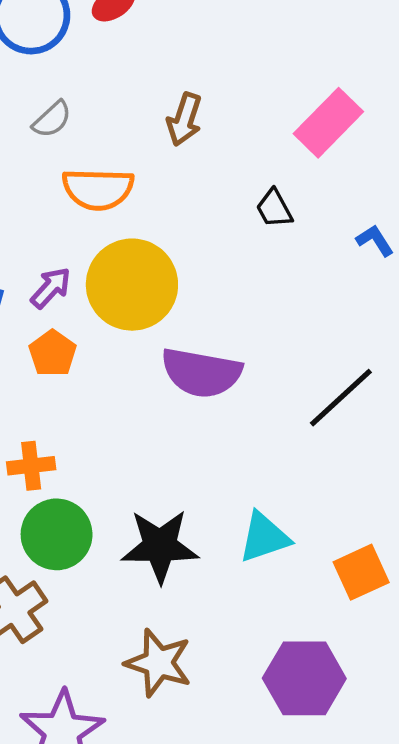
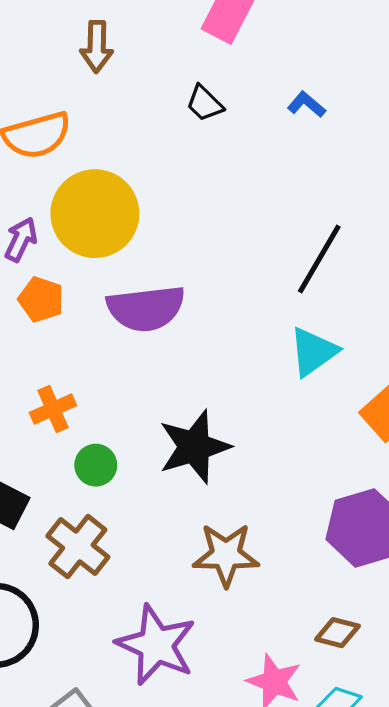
purple semicircle: (201, 373) -> (146, 308), moved
green circle: (57, 534) -> (96, 465), size x0.6
cyan triangle: (264, 537) -> (313, 352), moved

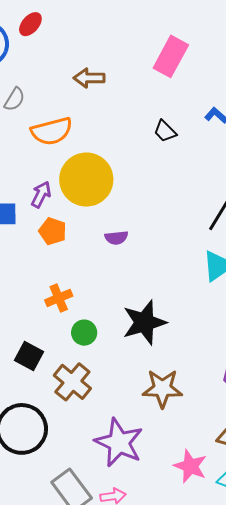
brown arrow: (97, 47) -> (89, 78), turned 88
black trapezoid: (205, 103) -> (165, 131), moved
purple semicircle: (146, 308) -> (116, 238), size x0.5

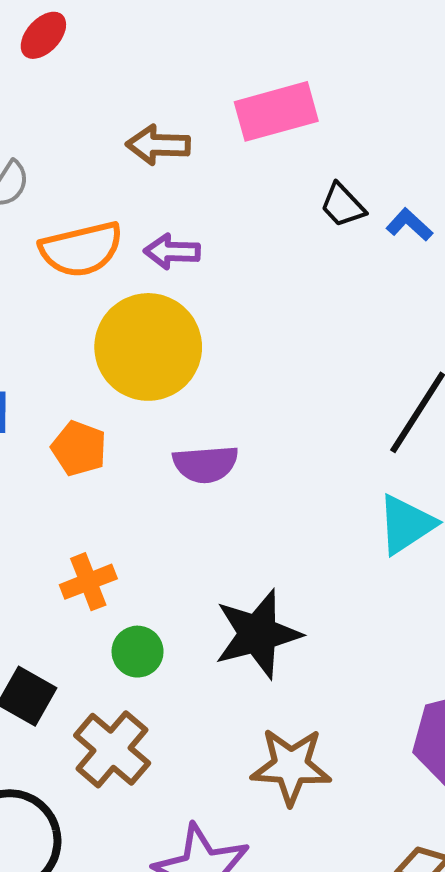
pink rectangle: (171, 56) -> (276, 111), moved, turned 45
black trapezoid: (165, 131) -> (343, 205), moved
purple arrow: (41, 194) -> (172, 252), moved, turned -116
purple semicircle: (116, 238) -> (206, 464), size x1.4

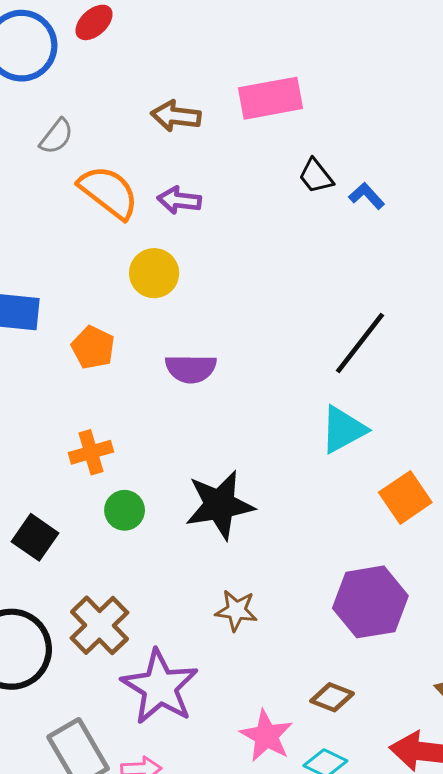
orange semicircle: (81, 249) -> (109, 192), turned -134
yellow circle: (148, 347) -> (154, 273), size x0.6
brown cross: (112, 749) -> (99, 625), moved
brown star: (291, 766) -> (236, 610), size x0.7

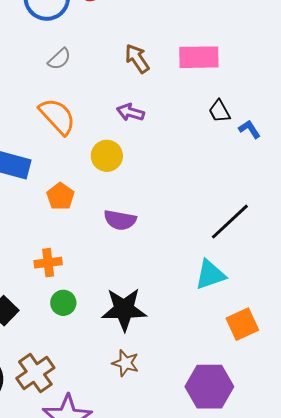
brown arrow: (176, 116) -> (137, 59), turned 40
orange semicircle: (109, 192) -> (57, 116), moved
brown star: (236, 610) -> (125, 363), moved

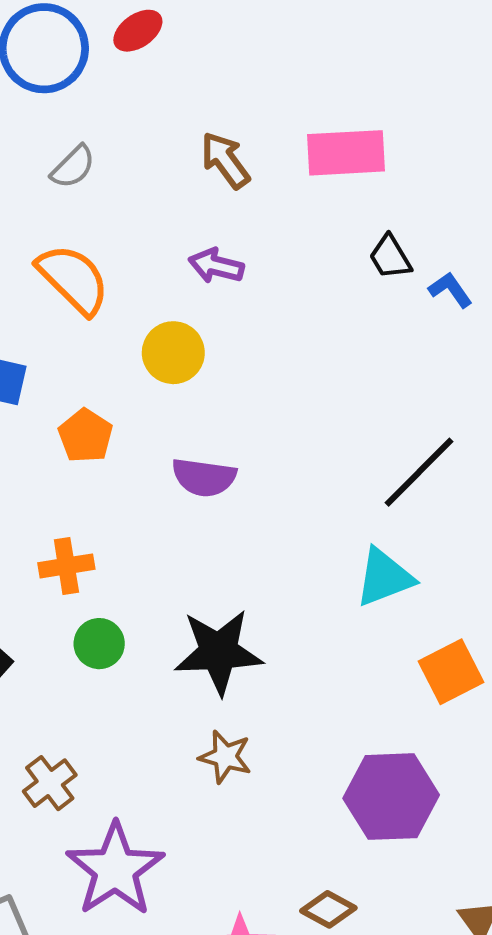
brown cross: (35, 373) -> (50, 783), size x0.7

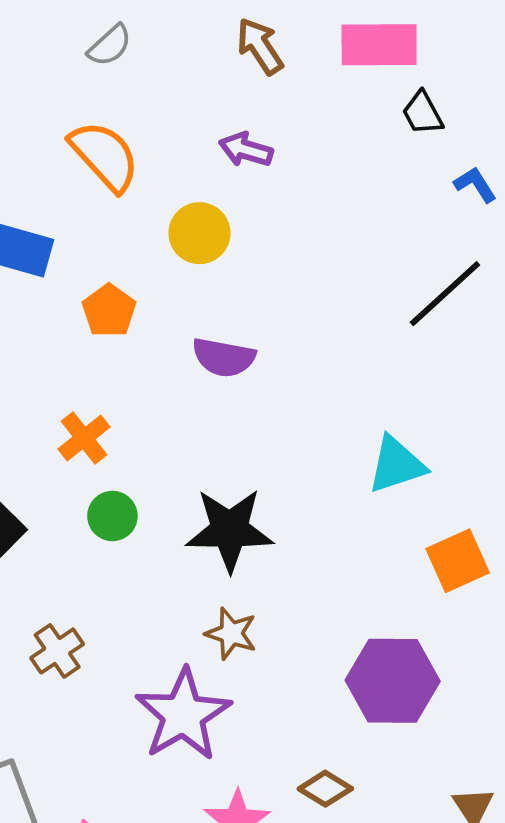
black trapezoid: (390, 257) -> (423, 113), moved
black line: (419, 472) -> (445, 294), moved
orange cross: (66, 566) -> (84, 438), turned -32
purple star: (115, 869) -> (183, 715), moved

